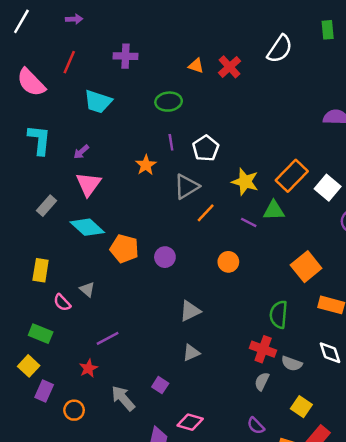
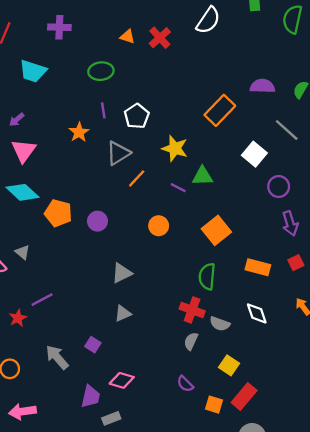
orange rectangle: (292, 176) -> (220, 110), moved
orange square: (306, 267) -> (216, 230), moved
red star: (88, 368) -> (18, 318), moved

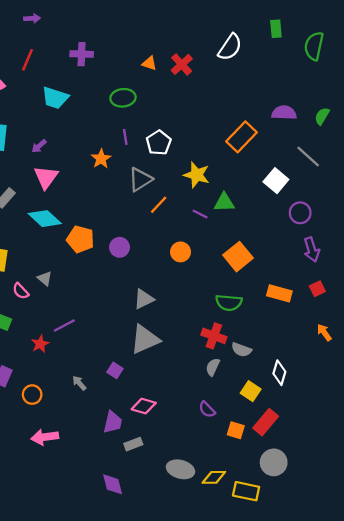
green semicircle: (207, 277) -> (229, 303), turned -90
gray triangle: (123, 313) -> (145, 339), size x1.8
white diamond: (257, 313) -> (279, 373), moved, turned 35
gray arrow: (57, 357) -> (79, 383), size x0.6

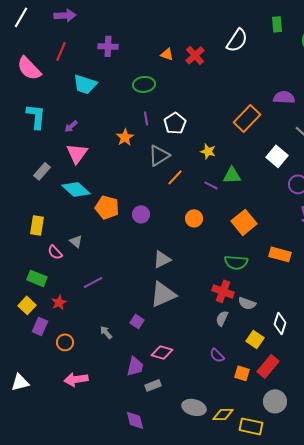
purple arrow: (32, 18) -> (65, 15), size x1.5
yellow star: (197, 175) -> (208, 151), size x0.7
red star: (40, 344) -> (59, 302), moved

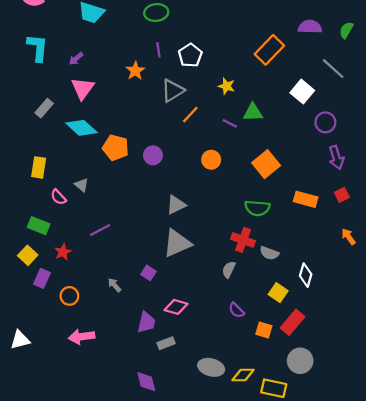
gray semicircle: (222, 318) -> (229, 270), moved

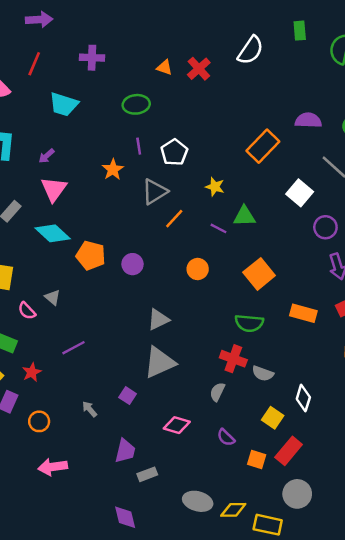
pink diamond: (176, 307) -> (177, 425), moved

